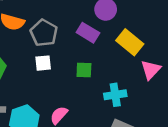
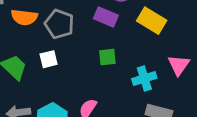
white square: (43, 63) -> (49, 59), moved
pink triangle: (151, 70) -> (179, 65), moved

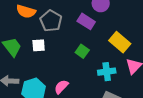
yellow rectangle: (152, 21) -> (120, 42), moved
green square: (107, 57) -> (82, 51), turned 32

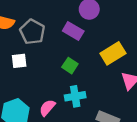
yellow rectangle: (120, 42) -> (113, 53), turned -70
cyan cross: (107, 72) -> (75, 96), moved

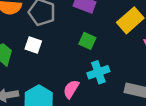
white square: (19, 61) -> (33, 45), turned 35

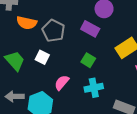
pink semicircle: (71, 89) -> (62, 83), moved

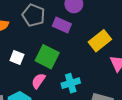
gray pentagon: (53, 31) -> (34, 15), moved
green square: (88, 60) -> (47, 57), moved, size x1.6

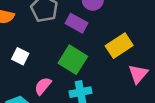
green square: (47, 57) -> (73, 60), moved

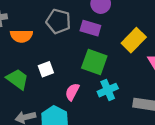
white square: (20, 56) -> (46, 69), turned -35

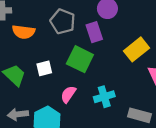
purple rectangle: (90, 28) -> (94, 32), turned 48
green square: (94, 62) -> (80, 59), moved

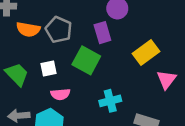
gray pentagon: (63, 21) -> (59, 30), moved
pink semicircle: (68, 94) -> (60, 94), moved, turned -132

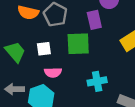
green square: (86, 60) -> (78, 44), turned -35

